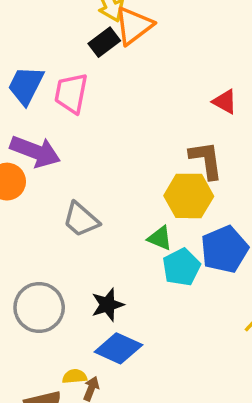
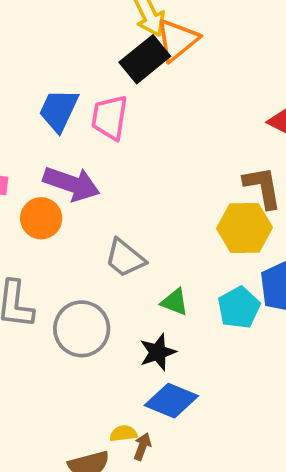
black rectangle: (104, 42) -> (145, 59), size x1.4
green triangle: (160, 238) -> (175, 302), moved
gray circle: (39, 307) -> (82, 329), moved

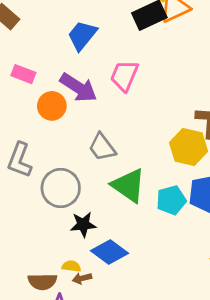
pink trapezoid: (110, 117) -> (124, 76), moved
green triangle: (175, 302) -> (128, 186), size x1.8
black star: (158, 352) -> (83, 225), moved
brown arrow: (142, 447) -> (82, 278), turned -138

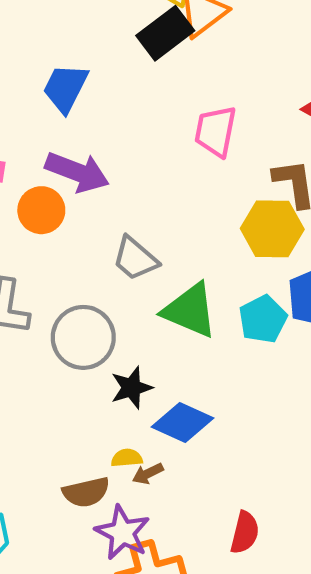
pink trapezoid: (124, 76) -> (215, 131), moved

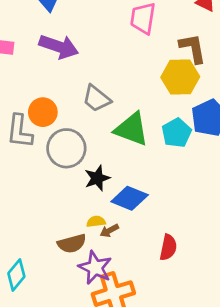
orange circle: (41, 210) -> (43, 112), moved
red semicircle: (245, 533) -> (168, 247), moved

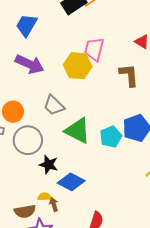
yellow hexagon: (180, 77) -> (78, 66), moved
black star: (97, 178) -> (49, 165), turned 30
brown arrow: (109, 231) -> (54, 204), turned 96

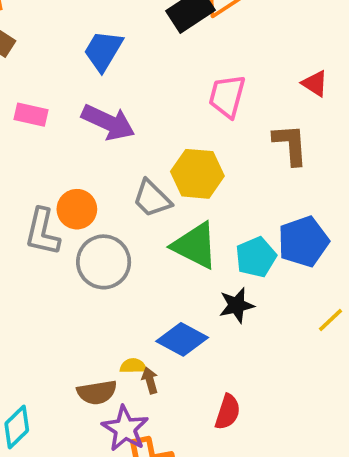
yellow hexagon: (78, 66) -> (197, 174), moved
black star: (49, 165) -> (237, 305), moved, turned -30

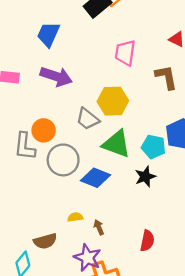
cyan pentagon: (256, 257) -> (153, 147), turned -30
blue diamond: (182, 339) -> (95, 178), moved
yellow semicircle: (133, 366) -> (75, 217), moved
brown semicircle: (97, 392) -> (45, 241), moved

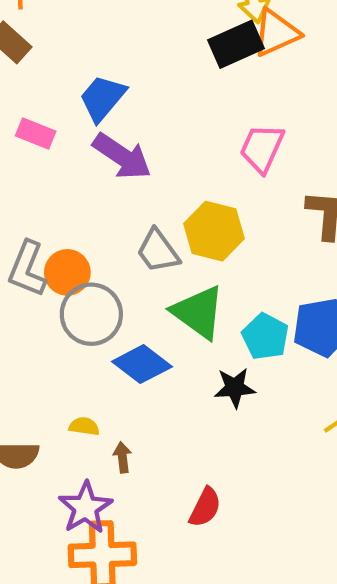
blue trapezoid: (48, 34) -> (103, 98), moved
orange circle: (44, 130) -> (67, 272), moved

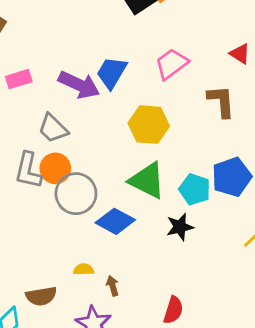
blue trapezoid: (103, 98) -> (112, 73), moved
pink rectangle: (36, 134) -> (19, 79), turned -30
pink trapezoid: (262, 148) -> (172, 64), turned 39
gray trapezoid: (158, 251) -> (53, 128), moved

